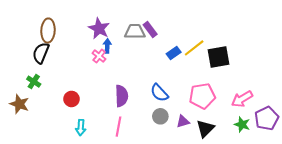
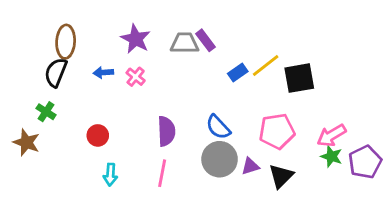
blue arrow: (107, 46) -> (103, 72), moved, turned -96
gray circle: (160, 116) -> (220, 159), size x1.6
green star: (242, 124) -> (331, 156), moved

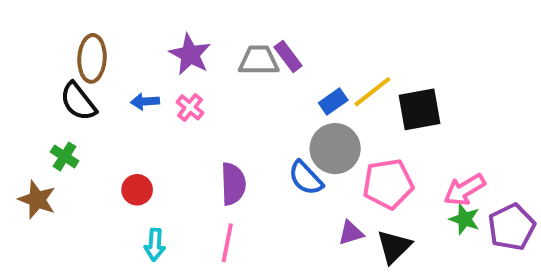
black semicircle: (56, 72) -> (78, 102), turned -60
gray circle: (220, 159) -> (335, 149), moved

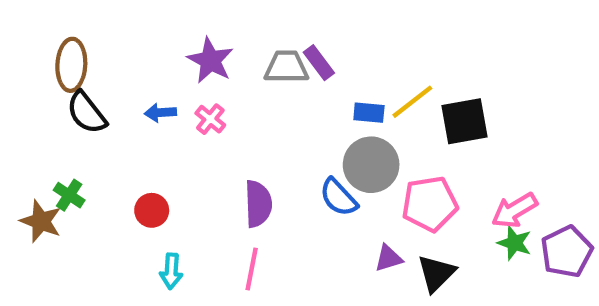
brown ellipse: (92, 58) -> (71, 65), moved
blue rectangle: (333, 102) -> (369, 113), turned 40
green cross: (65, 156) -> (69, 195), moved

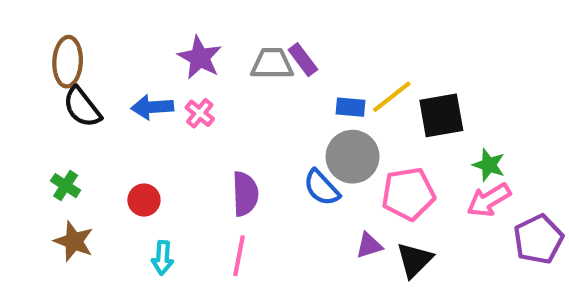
blue arrow: (160, 113) -> (152, 107), size x1.4
brown star: (41, 221) -> (74, 241), moved
green star: (514, 243) -> (489, 165), moved

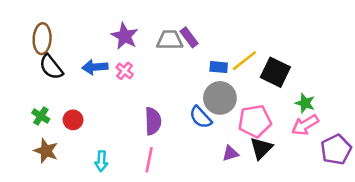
black square: (441, 115) -> (275, 72), turned 36
red circle: (144, 200) -> (73, 120), moved
black triangle: (414, 260) -> (261, 148), moved

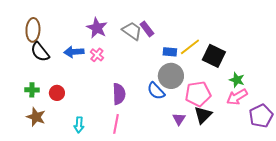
gray trapezoid: (170, 40) -> (132, 31), turned 35
green cross: (41, 116) -> (32, 90), turned -32
purple triangle: (230, 153) -> (179, 119), turned -40

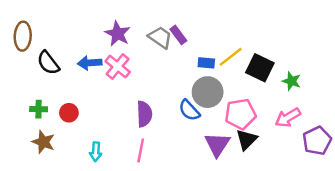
brown ellipse: (33, 30) -> (23, 36), moved
pink cross: (97, 55) -> (118, 67), size x1.5
green star: (237, 80) -> (291, 81), moved
purple triangle: (179, 119) -> (217, 144), size x1.6

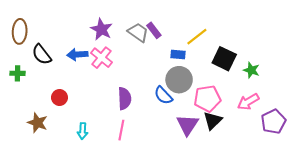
yellow line: (231, 57) -> (197, 37), moved
green cross: (39, 109) -> (18, 73), moved

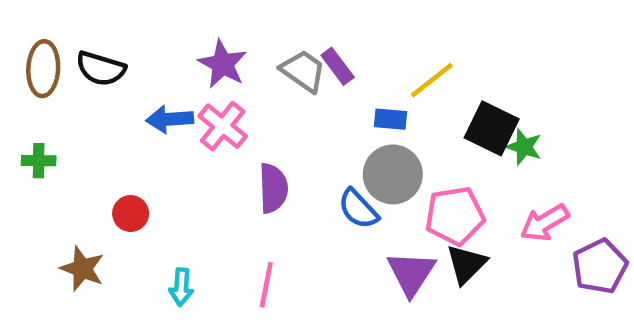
black semicircle: (42, 54) -> (101, 69), moved, turned -35
green star: (251, 70) -> (524, 147), moved
purple semicircle: (125, 99) -> (273, 188), moved

